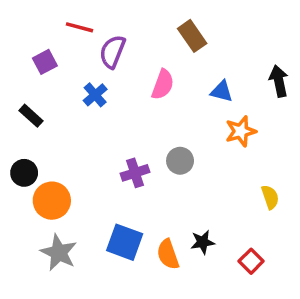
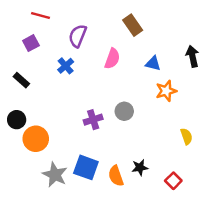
red line: (80, 27) -> (41, 16), moved
gray star: (59, 253) -> (55, 175), moved

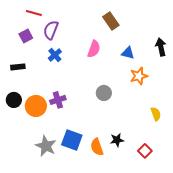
purple semicircle: (78, 36) -> (51, 30), moved
black rectangle: (21, 80) -> (18, 67), turned -48
purple cross: (93, 120) -> (58, 100), moved
orange circle: (36, 139) -> (36, 106), moved

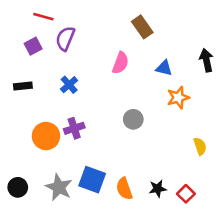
blue cross: (55, 55) -> (69, 85), moved
black circle: (14, 100) -> (18, 187), moved
black star: (117, 140) -> (158, 189), moved

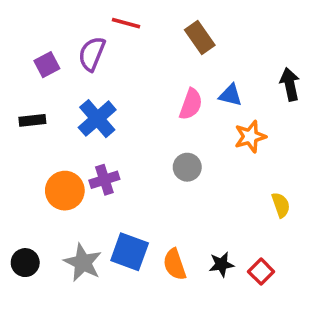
red line: (43, 17) -> (126, 23), moved
pink semicircle: (120, 63) -> (191, 104), moved
blue cross: (69, 85) -> (97, 119), size x1.5

